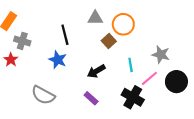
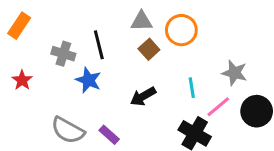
gray cross: (22, 41) -> (63, 54), moved
brown square: (109, 41) -> (149, 49), moved
purple rectangle: (91, 98) -> (109, 135), moved

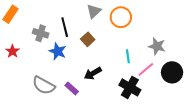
gray triangle: (142, 21) -> (94, 11), turned -42
brown square: (149, 49) -> (88, 39), moved
black arrow: (143, 96) -> (93, 73), moved

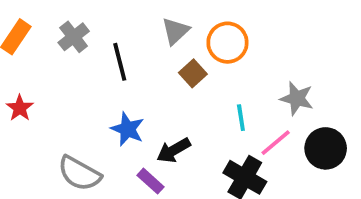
gray cross: (41, 33) -> (74, 37), moved, turned 35
brown square: (88, 39) -> (193, 73), moved
blue star: (58, 51) -> (127, 129), moved
purple rectangle: (72, 88) -> (151, 181), moved

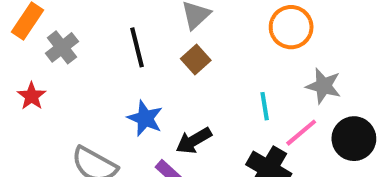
gray cross: (74, 37) -> (62, 47), moved
orange circle: (227, 43) -> (291, 27), moved
brown square: (193, 73) -> (196, 60), moved

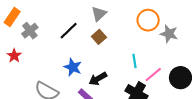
black line: (137, 47) -> (69, 31), turned 60
gray star: (323, 86) -> (169, 34), moved

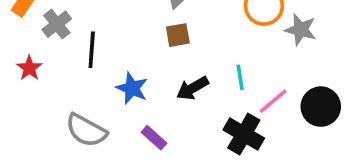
black line: (69, 31) -> (92, 50), moved, turned -42
brown square: (99, 37) -> (178, 35), turned 32
black arrow: (98, 79) -> (192, 88), moved

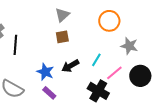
gray star: (301, 30) -> (129, 46), moved
cyan line: (240, 77) -> (96, 60), turned 40
blue star: (132, 88) -> (45, 72), moved

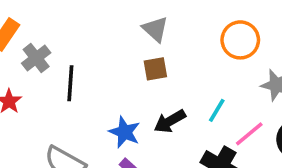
gray triangle: (62, 15) -> (155, 29), turned -35

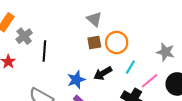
orange circle: (240, 40) -> (117, 43), moved
blue star: (125, 132) -> (76, 80), turned 30

